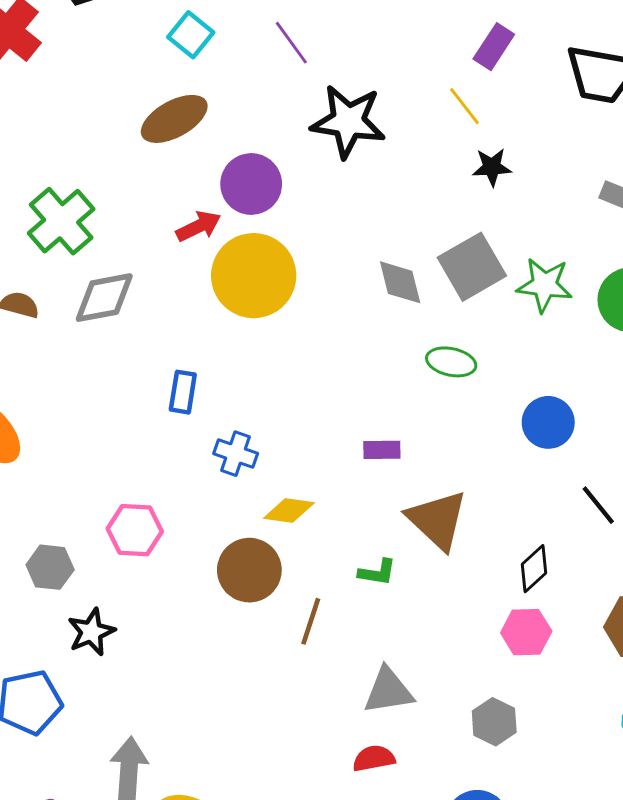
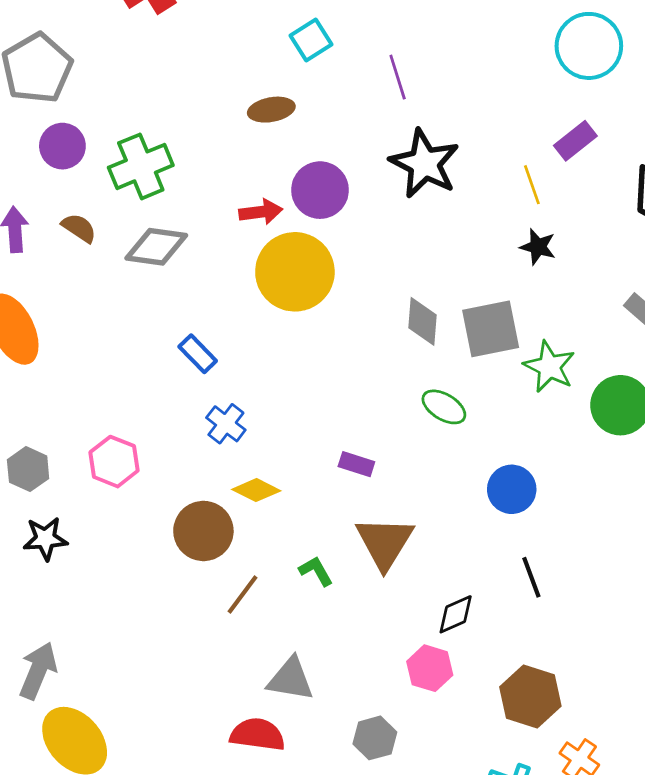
brown ellipse: (174, 119) -> (271, 110), size x0.7
blue rectangle: (183, 392) -> (198, 354), turned -72
green L-shape: (377, 572) -> (316, 571), turned -147
red semicircle: (374, 758) -> (257, 734), size x1.4

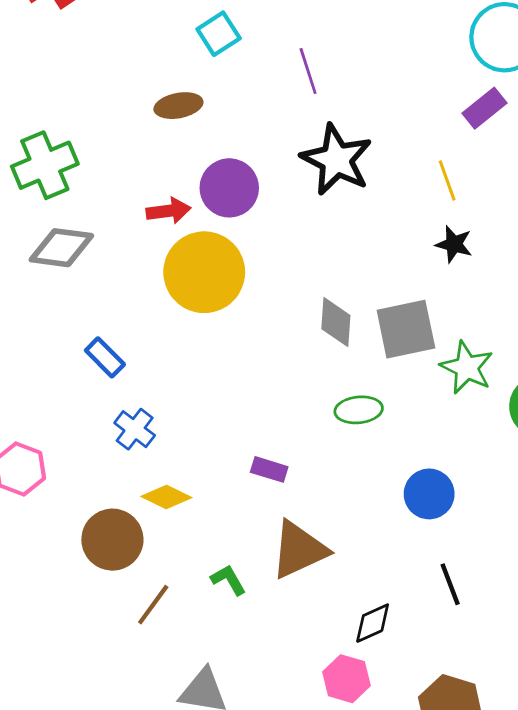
purple rectangle: (575, 141) -> (484, 108), moved
green ellipse: (444, 407) -> (359, 410), turned -36
brown triangle: (385, 543) -> (299, 550), turned 34

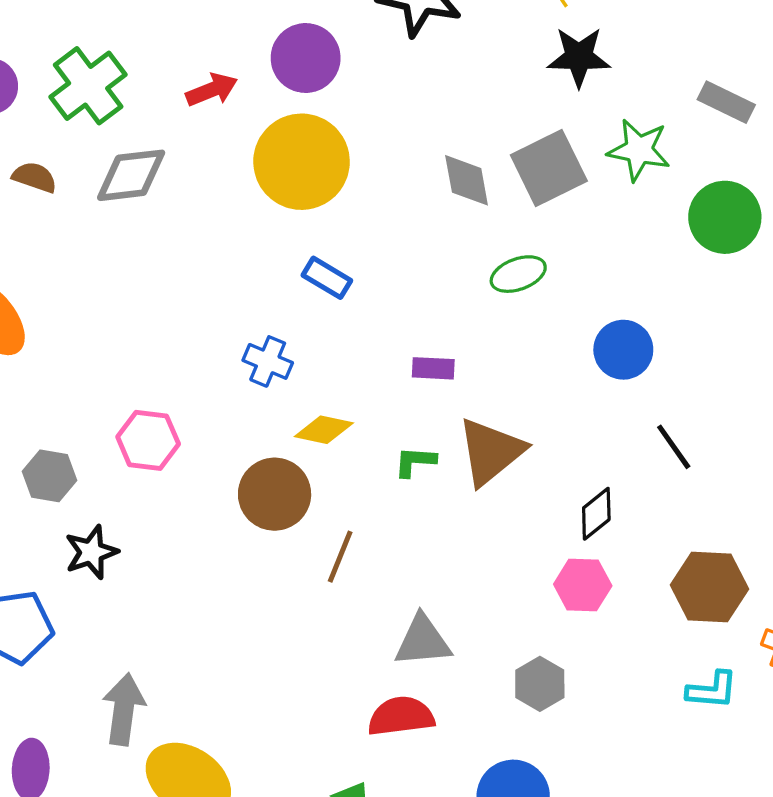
red arrow: (169, 211) -> (212, 90), moved
black star: (454, 244) -> (579, 57), size x1.4
blue rectangle: (105, 357) -> (327, 278), moved
green star: (467, 367) -> (639, 150), moved
green L-shape: (229, 580) -> (415, 462), moved, turned -42

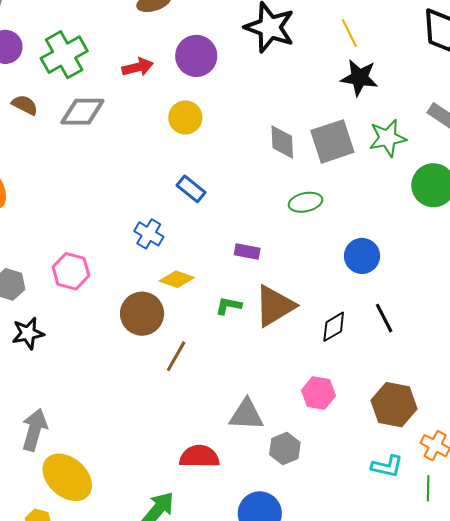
green star: (639, 150) -> (388, 138), turned -30
yellow circle: (302, 162) -> (185, 117), size x0.6
black diamond: (596, 514) -> (334, 327), moved
gray triangle: (423, 641) -> (246, 415), moved

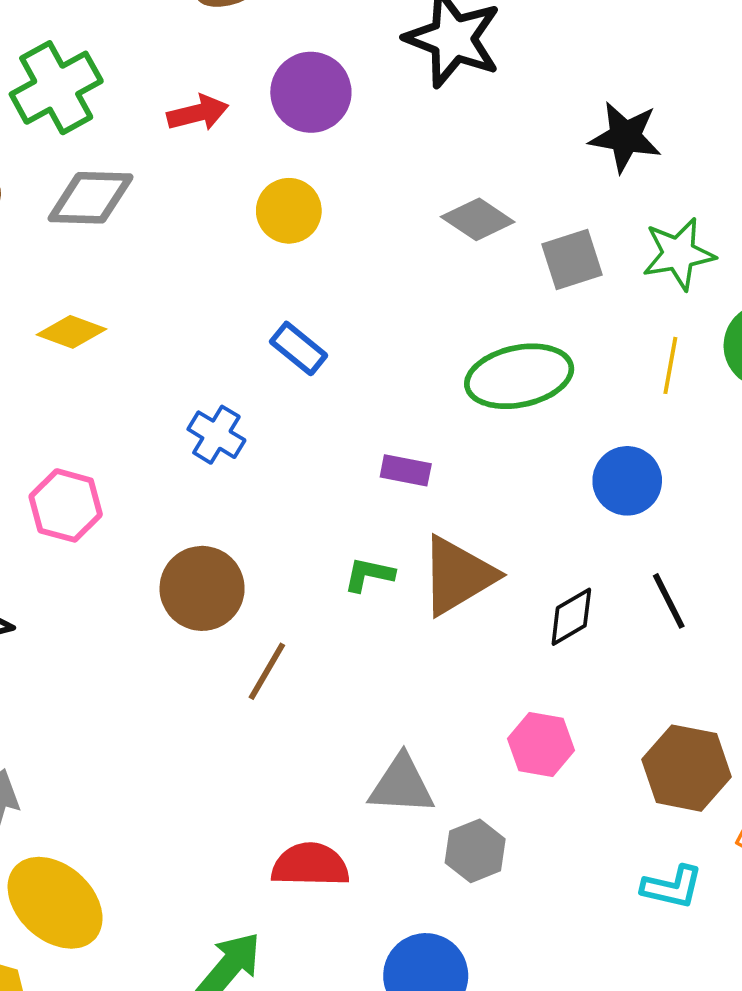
yellow line: (349, 33) -> (670, 365), moved, turned 36
gray square: (332, 141) -> (572, 259), size x0.7
gray diamond: (282, 142) -> (478, 219), moved, turned -54
green ellipse: (305, 202) -> (519, 376), size x1.6
yellow diamond: (177, 279) -> (72, 332), moved

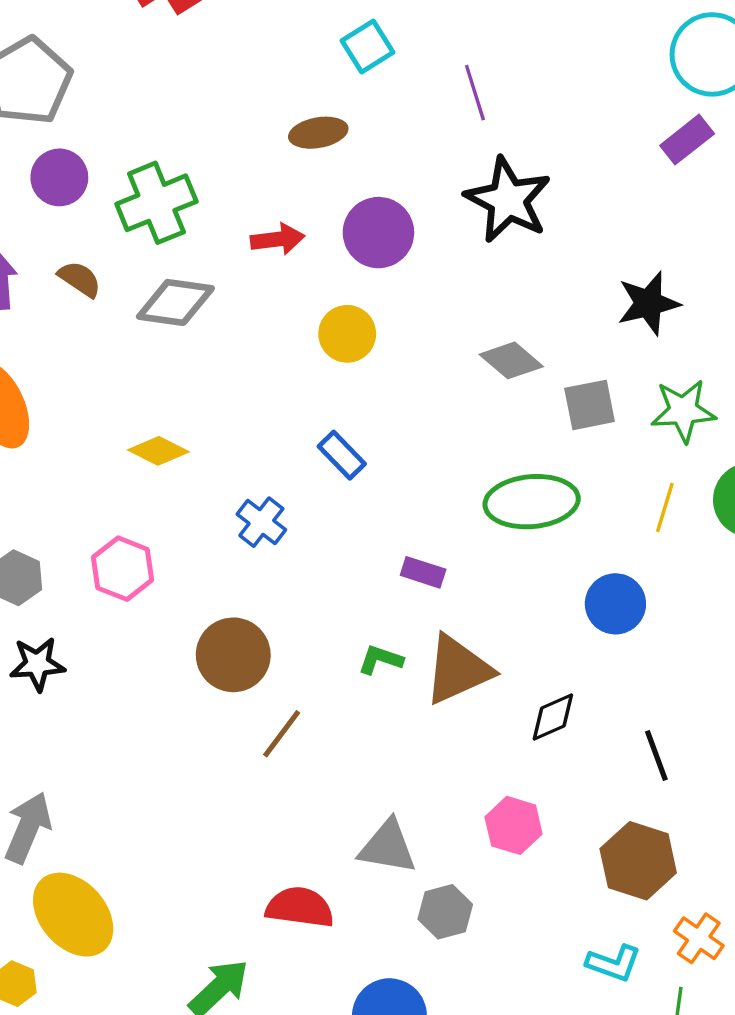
black star: (625, 137) -> (648, 303), turned -30
yellow diamond: (72, 332) -> (158, 451), moved
black line: (669, 601) -> (656, 755), moved

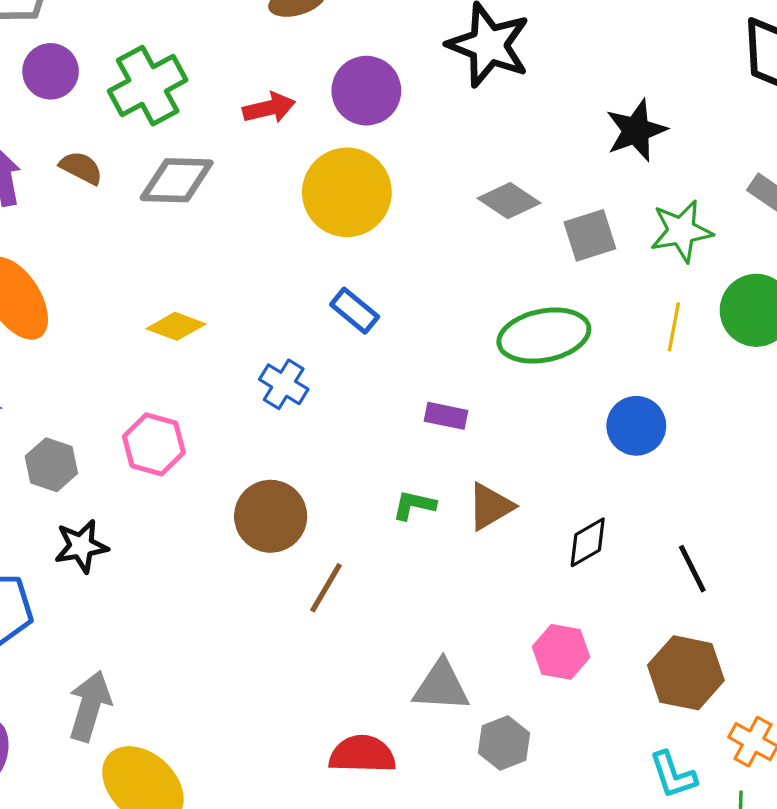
yellow circle: (347, 334) -> (347, 192), size x1.6
brown triangle: (458, 670) -> (490, 506), size x0.7
cyan L-shape: (614, 963) -> (673, 775), turned 58

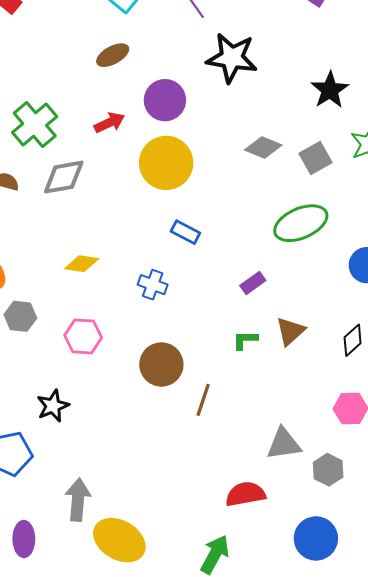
purple rectangle: (446, 416) -> (253, 283), turned -35
gray hexagon: (51, 465) -> (20, 316), moved

